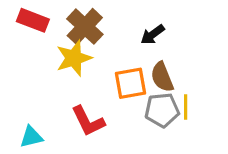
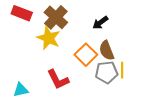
yellow star: (74, 58) -> (49, 38), turned -30
orange square: (131, 83) -> (86, 55), turned -35

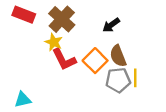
yellow star: (49, 38) -> (54, 42), size x0.7
red L-shape: (58, 79) -> (64, 59), moved

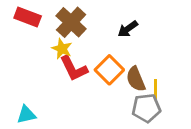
brown semicircle: (118, 56) -> (136, 79), moved
gray pentagon: (118, 80) -> (146, 108), moved

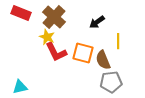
orange square: (109, 70) -> (83, 53), turned -30
yellow line: (156, 90) -> (118, 41), moved

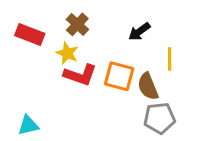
red rectangle: (21, 13) -> (30, 34), moved
brown cross: (54, 17) -> (77, 24), size x0.7
red L-shape: (56, 52) -> (80, 75), turned -45

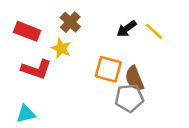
yellow line: (170, 59) -> (154, 31), moved, turned -48
red L-shape: (80, 75) -> (36, 69), moved
gray pentagon: (159, 118) -> (129, 98), moved

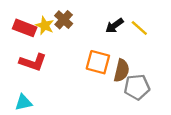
yellow star: (61, 48) -> (45, 26), moved
brown semicircle: (134, 78) -> (122, 70), turned -145
gray pentagon: (129, 98) -> (137, 87), moved

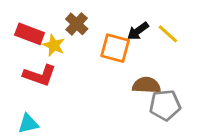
yellow star: (45, 26) -> (54, 45), moved
orange square: (98, 62) -> (115, 48), moved
brown semicircle: (122, 70) -> (146, 85), turned -100

